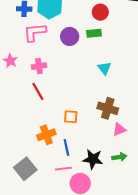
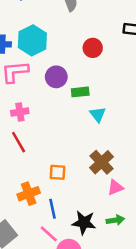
green rectangle: (94, 33) -> (80, 92), moved
brown cross: (108, 108) -> (102, 162), turned 30
pink line: (63, 169) -> (49, 234), turned 49

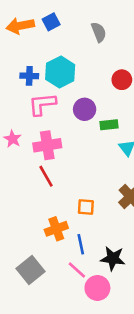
pink cross: (20, 112) -> (47, 145), size x1.5

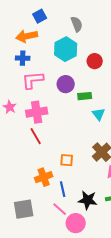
orange arrow: (20, 26) -> (27, 36), moved
cyan hexagon: (60, 72) -> (66, 49), moved
gray square: (31, 270) -> (24, 209), turned 30

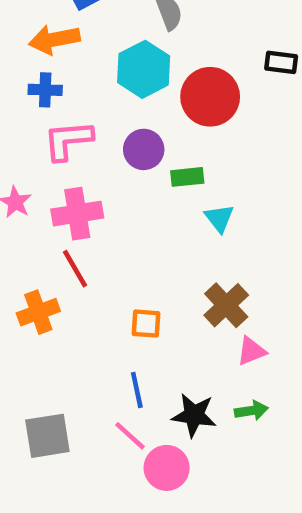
red circle: (95, 61) -> (210, 97), size x1.6
orange cross: (44, 177) -> (38, 312), moved

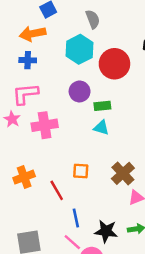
pink L-shape: (68, 140) -> (25, 94), moved
cyan triangle: (219, 218) -> (101, 128), moved, turned -35
red line: (75, 269) -> (57, 190), moved
orange square: (146, 324) -> (81, 171), moved

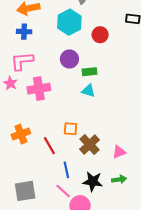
red circle: (114, 64) -> (100, 35), size x0.6
brown cross: (123, 173) -> (90, 145), moved

